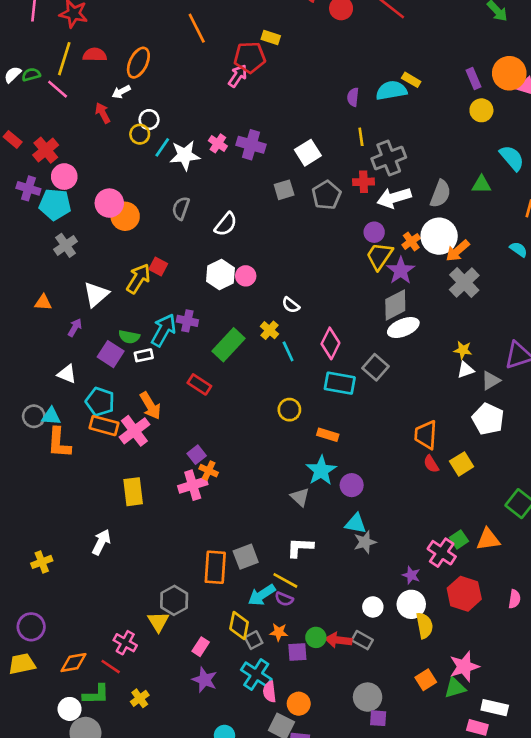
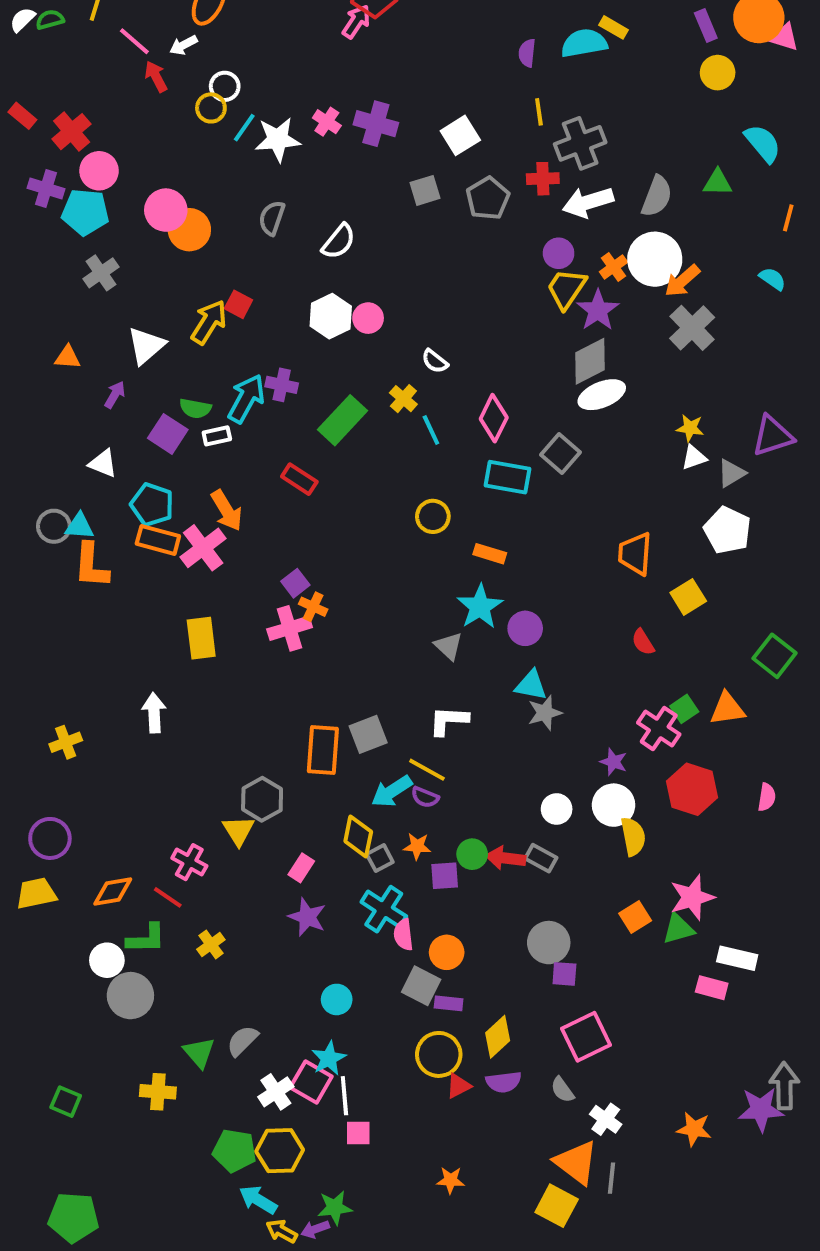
pink line: (58, 89) -> (134, 41), moved
red semicircle: (431, 464) -> (643, 642), moved
white arrow: (101, 542) -> (154, 713), turned -30

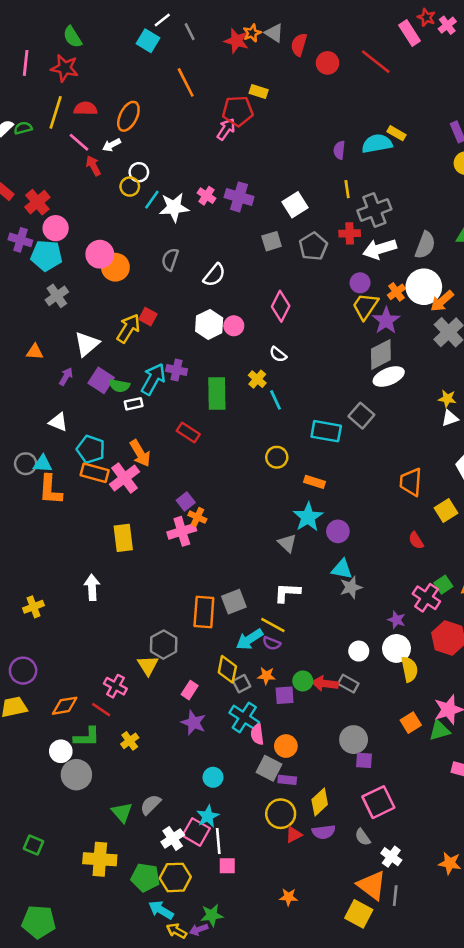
pink diamond: (494, 418) -> (281, 306), moved
green rectangle: (343, 420) -> (217, 393), turned -44
purple square: (168, 434) -> (101, 380), moved
yellow cross: (158, 1092) -> (100, 859), moved, size x1.4

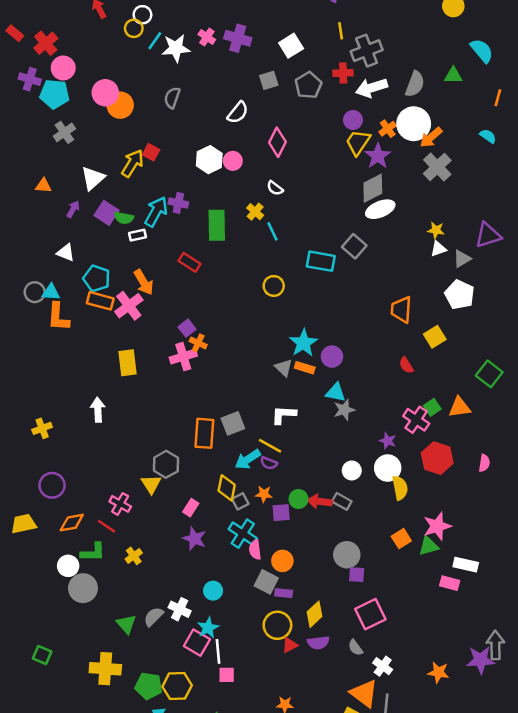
white semicircle: (214, 275) -> (238, 113), moved
orange rectangle: (315, 482) -> (305, 368), moved
purple circle: (23, 671) -> (52, 485), moved
white cross: (173, 838) -> (180, 609), moved, turned -30

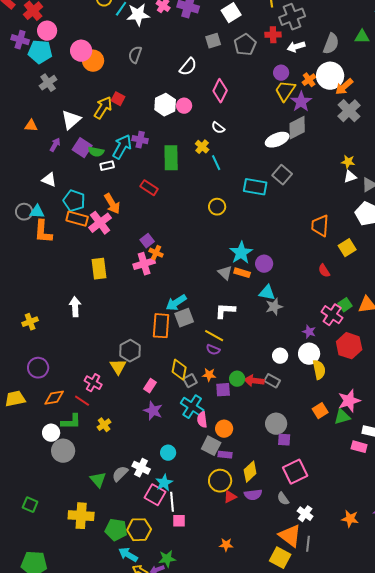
white arrow: (372, 88) -> (296, 47), size x0.7
white ellipse: (380, 209) -> (277, 140), moved
cyan arrow: (248, 459) -> (176, 303), moved

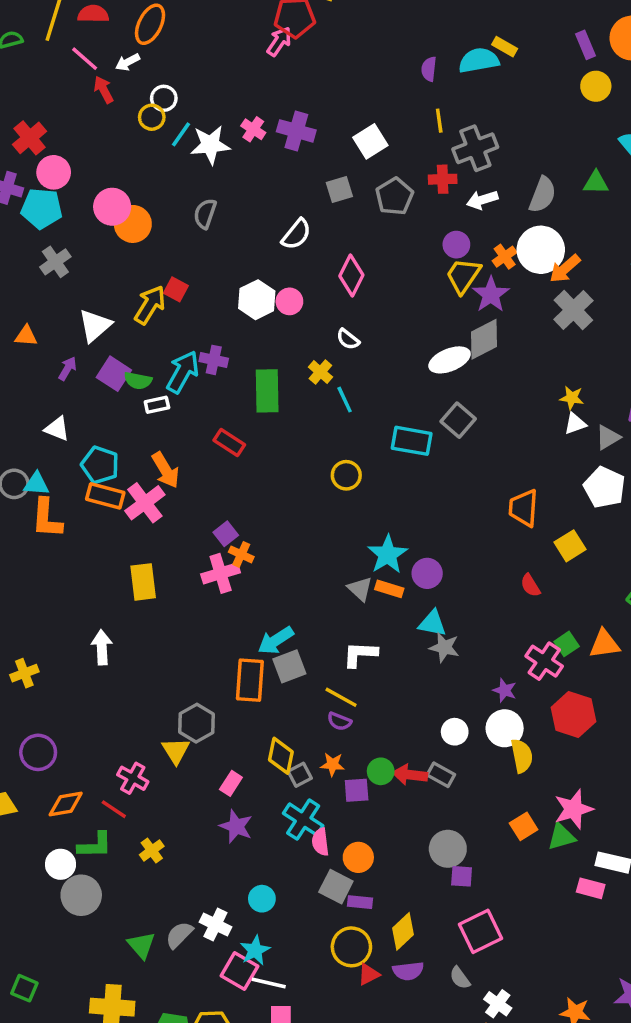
gray star: (274, 307) -> (444, 647), turned 30
white line: (172, 502) -> (269, 983), turned -72

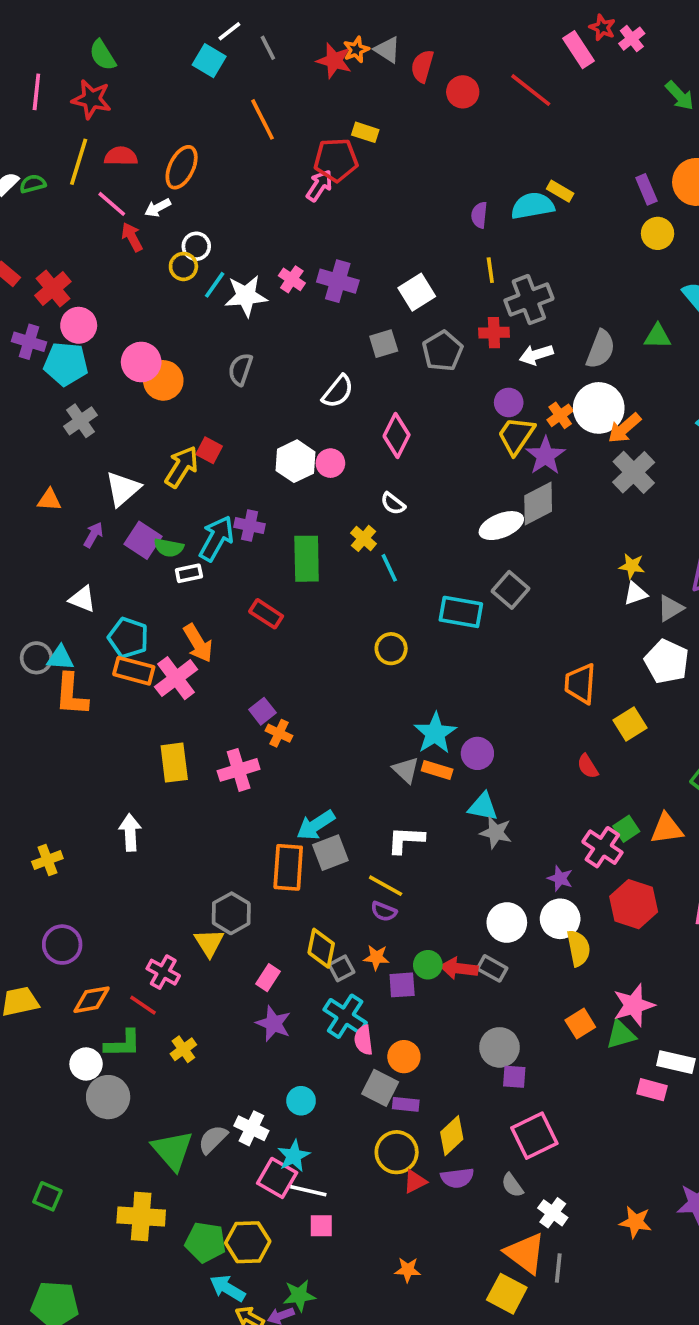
pink cross: (221, 573) -> (239, 770), moved
white circle: (455, 732) -> (507, 922), size x1.4
green triangle: (141, 945) -> (172, 1150), size x1.4

